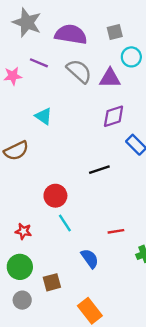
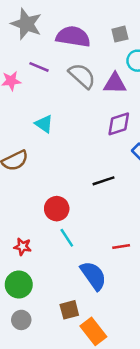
blue semicircle: (90, 259) -> (93, 276), size x1.4
brown square: (52, 282) -> (69, 310), moved

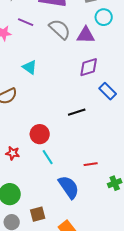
red star: (23, 247) -> (13, 153), moved
brown square: (69, 310) -> (38, 214), moved

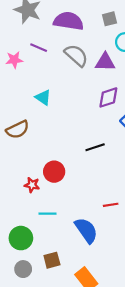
red star: (13, 153) -> (32, 185), moved
cyan line: (48, 157) -> (47, 214), moved, turned -56

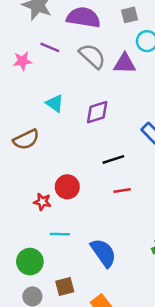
purple diamond: (108, 97) -> (97, 112), moved
red line: (111, 205) -> (122, 191), moved

